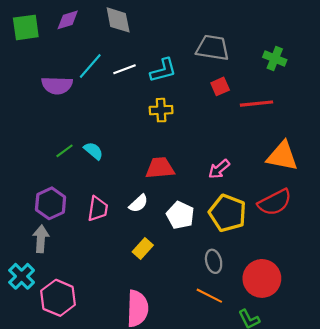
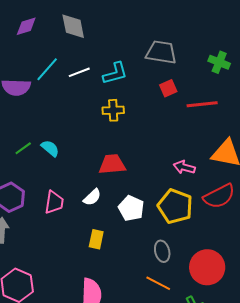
pink arrow: (219, 169) -> (184, 167), moved, turned 55
yellow rectangle: (143, 248) -> (96, 239), turned -30

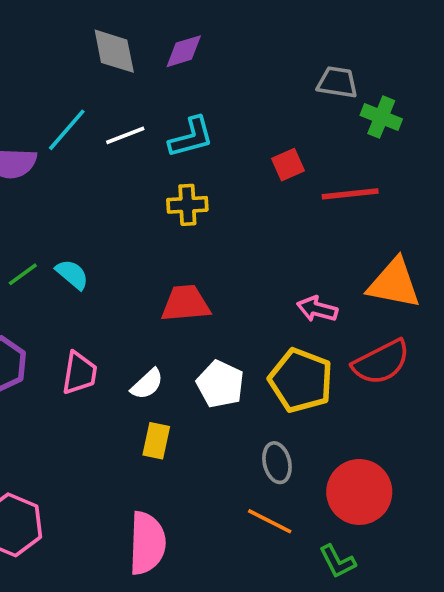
purple diamond: (26, 26) -> (184, 51), moved
gray trapezoid: (161, 52) -> (337, 82), moved, size x0.7
white semicircle: (92, 197) -> (147, 384), moved

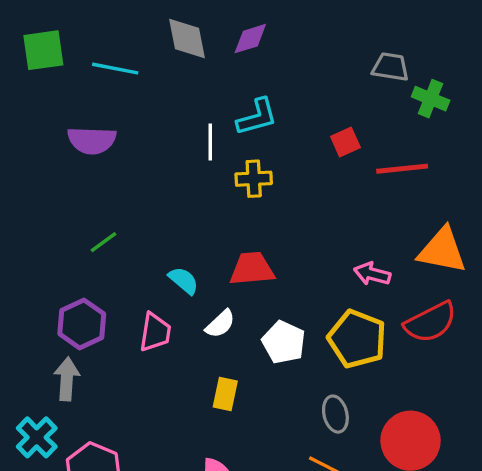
cyan line: (67, 130) -> (115, 69), moved, turned 60
white line: (125, 135) -> (210, 142), moved, turned -69
cyan semicircle: (72, 274) -> (184, 281), moved
white semicircle: (147, 384) -> (220, 324), moved

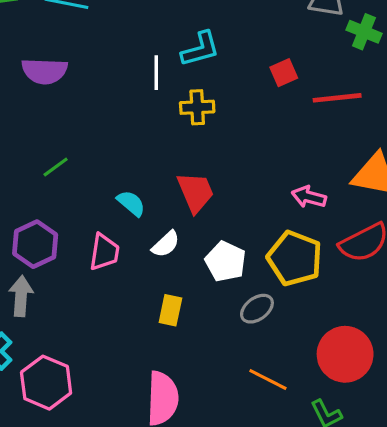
red trapezoid: (252, 269) -> (196, 192), turned 72
gray ellipse: (335, 414) -> (257, 309), moved, turned 68

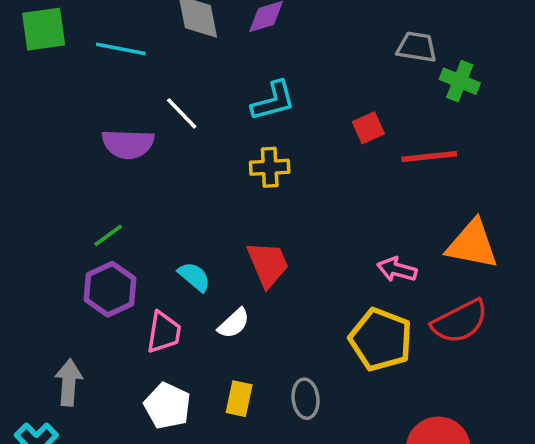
purple semicircle: (45, 71) -> (128, 144), moved
white line: (156, 73) -> (182, 113), moved, turned -44
purple hexagon: (35, 244) -> (110, 289), moved
white pentagon: (225, 261) -> (167, 406), moved
gray ellipse: (257, 309) -> (306, 399), moved, turned -60

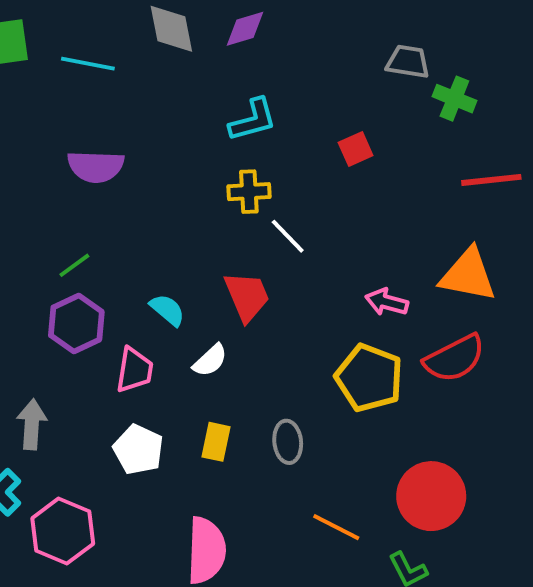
white line: (182, 113) -> (288, 236), moved
red line: (429, 156) -> (491, 180), moved

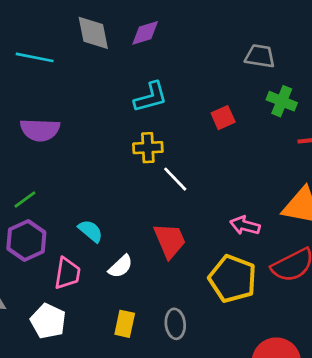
green cross: (454, 99) -> (282, 101), moved
red trapezoid: (247, 296) -> (170, 241), moved
white pentagon: (138, 450) -> (48, 321), moved

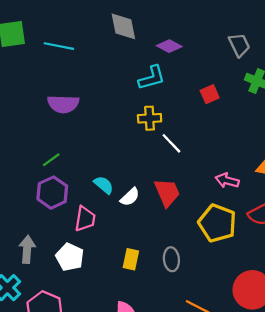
gray diamond: (93, 33) -> (123, 26), moved
purple diamond: (145, 33) -> (169, 46), moved, turned 45
gray trapezoid: (260, 56) -> (239, 45), turned 55
white semicircle: (121, 266) -> (130, 197), moved

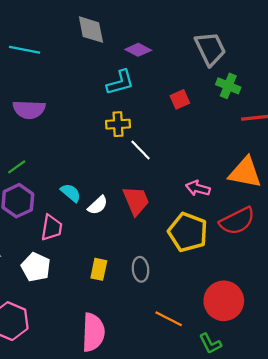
gray trapezoid: (239, 45) -> (210, 49), size x1.4

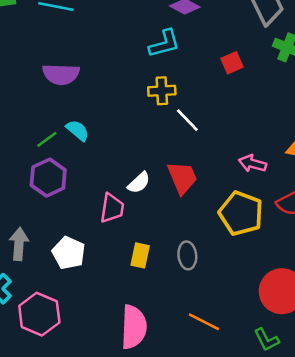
cyan semicircle: (71, 193) -> (78, 130), moved
pink trapezoid: (52, 228) -> (112, 208), moved
orange line: (169, 319) -> (204, 322), moved

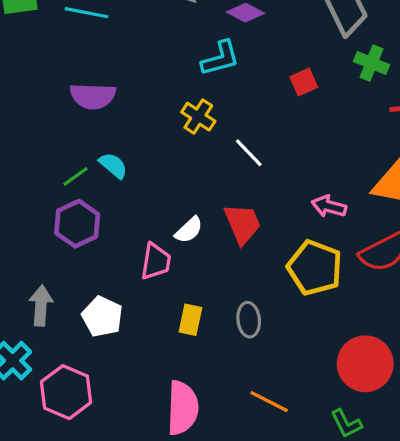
yellow cross: (162, 91) -> (198, 117), moved, turned 36

